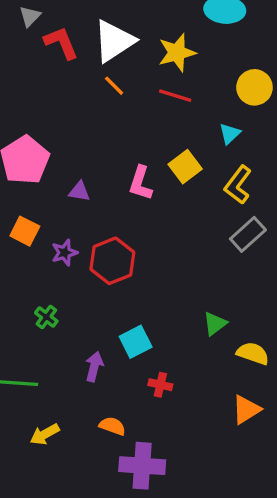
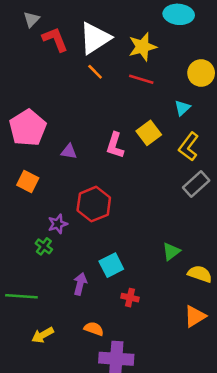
purple star: (65, 253) -> (58, 224), moved

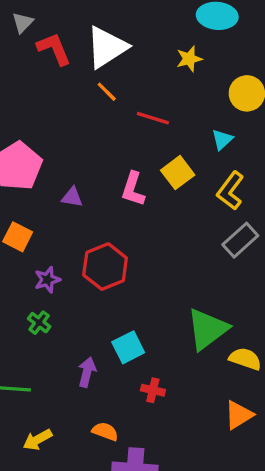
yellow star: (142, 47) -> (189, 59), moved, size x0.7
red line: (141, 79) -> (153, 118), moved
purple star: (58, 224) -> (47, 280), moved
green triangle: (171, 251) -> (207, 329), size x1.8

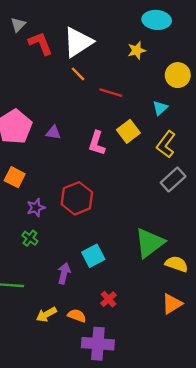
purple triangle: (72, 197) -> (53, 133), moved
red cross: (153, 390) -> (109, 299), moved, turned 35
yellow arrow: (37, 440) -> (46, 314), moved

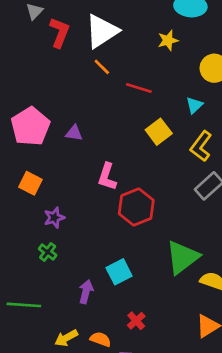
red L-shape: (40, 43) -> (60, 32), turned 44
pink L-shape: (97, 143) -> (107, 177), moved
red hexagon: (77, 198) -> (136, 207), moved

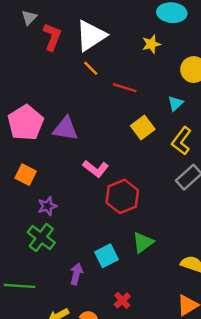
purple triangle: (74, 133) -> (65, 129), size x1.6
pink L-shape: (107, 177) -> (96, 169), turned -70
green cross: (48, 252) -> (41, 238), size x1.6
green triangle: (182, 257) -> (143, 242), moved, size x0.7

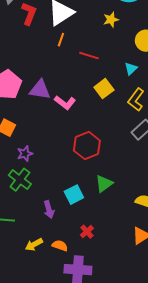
orange line: (91, 68) -> (61, 40), turned 64
pink L-shape: (96, 169) -> (65, 103), moved
purple arrow: (76, 274) -> (49, 210), turned 150

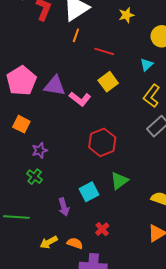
yellow square: (104, 89) -> (108, 82), moved
green cross: (20, 180) -> (35, 177), size x0.7

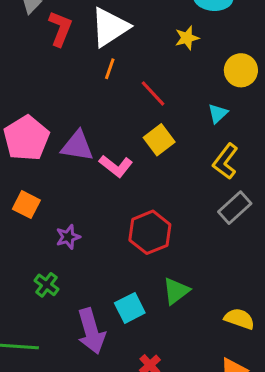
red line: (104, 51) -> (153, 93), turned 30
purple star: (40, 150) -> (68, 237), moved
purple arrow: (64, 207) -> (91, 331), size x1.6

